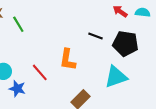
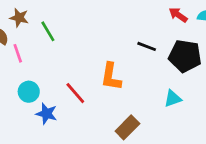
cyan triangle: (116, 77) -> (173, 99), size x0.6

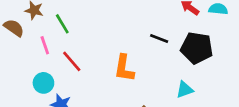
pink line: (18, 53) -> (45, 45), moved
red line: (75, 93) -> (72, 61), moved

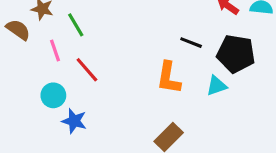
orange L-shape: (124, 68) -> (169, 78), moved
cyan triangle: (185, 90) -> (217, 86), moved

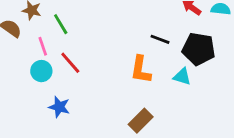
cyan triangle: (217, 86) -> (182, 77), turned 36
cyan circle: (53, 95) -> (41, 71), moved

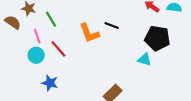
black line: (160, 39) -> (112, 26), moved
orange L-shape: (141, 70) -> (89, 33), moved, turned -30

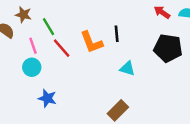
black line: (112, 26) -> (117, 34), turned 64
red line: (58, 49) -> (62, 48), moved
cyan triangle: (145, 60) -> (127, 68), moved

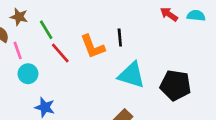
pink line: (33, 46) -> (18, 50), moved
black pentagon: (168, 48) -> (175, 85), moved
cyan triangle: (127, 68) -> (131, 75), size x1.6

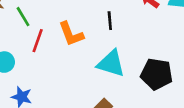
black line: (120, 38) -> (110, 21), moved
red line: (60, 53) -> (38, 41), turned 60

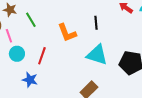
red line: (38, 41) -> (42, 56), moved

